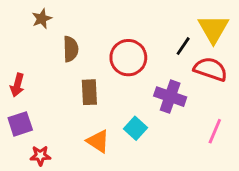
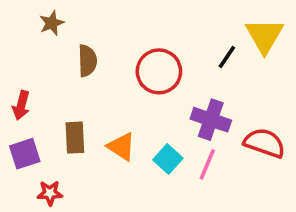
red semicircle: (210, 69) -> (264, 143), moved
brown rectangle: (89, 92) -> (75, 138), moved
pink line: (215, 131) -> (207, 164), moved
orange triangle: (98, 141) -> (121, 147), moved

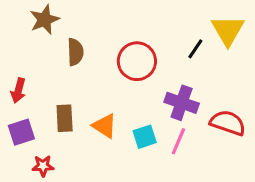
brown star: (52, 23) -> (45, 20), size x1.4
cyan square: (168, 159) -> (145, 137), turned 30

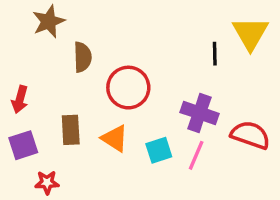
black line: (195, 49) -> (215, 54), turned -35
red circle: (137, 61) -> (128, 88), moved

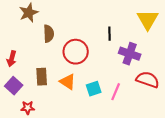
black line: (215, 54) -> (110, 34), moved
purple cross: (200, 113) -> (130, 54), moved
purple square: (23, 145) -> (14, 86), turned -30

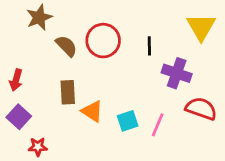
brown semicircle: (49, 34) -> (66, 46), turned -42
red circle: (76, 52) -> (103, 41), moved
brown rectangle: (42, 77) -> (68, 92), moved

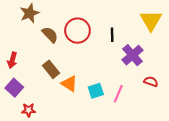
purple cross: (177, 73) -> (133, 55), turned 30
brown rectangle: (68, 92) -> (51, 69), turned -36
red semicircle: (201, 109) -> (151, 82), size x0.6

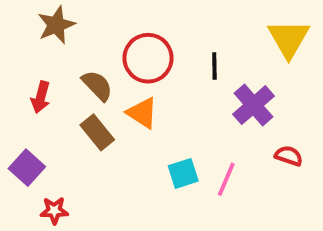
brown semicircle: (50, 35) -> (97, 86), moved
red arrow: (12, 60) -> (41, 97), moved
orange triangle: (69, 84) -> (142, 113), moved

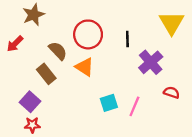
red arrow: (41, 97) -> (15, 44), moved, turned 30
brown rectangle: (97, 132) -> (46, 74), moved
purple square: (27, 168) -> (30, 102), moved

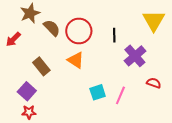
brown semicircle: (58, 51) -> (52, 28), moved

